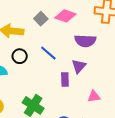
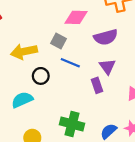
gray square: (41, 19) -> (58, 41), moved

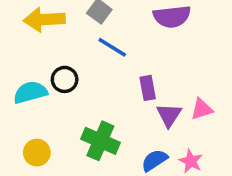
purple triangle: (107, 66) -> (169, 115), moved
black circle: (41, 76) -> (65, 79), moved

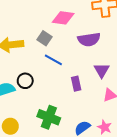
purple triangle: (169, 115) -> (102, 70), moved

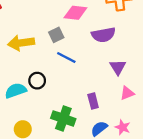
gray square: (44, 38) -> (56, 35), turned 32
purple rectangle: (76, 84) -> (93, 101), moved

